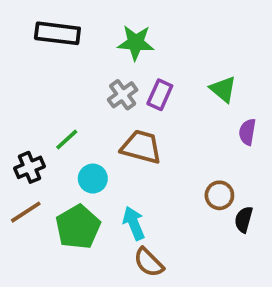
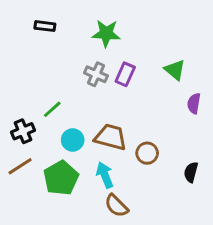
black rectangle: (57, 33) -> (45, 26), size x0.6
gray cross: (123, 95) -> (96, 74), turned -30
brown trapezoid: (141, 147) -> (111, 137), moved
brown circle: (219, 195) -> (147, 153), moved

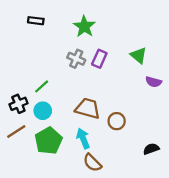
green star: (106, 33) -> (84, 26), turned 30
purple semicircle: (194, 103) -> (154, 82), turned -84
cyan circle: (73, 140) -> (43, 111), moved
black semicircle: (191, 172) -> (151, 149), moved, turned 56

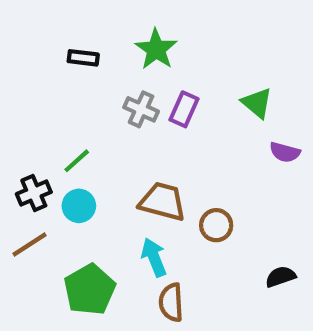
black rectangle: (36, 21) -> (83, 58), moved
green pentagon: (48, 141) -> (90, 290), moved
brown semicircle: (92, 163) -> (171, 302), turned 42

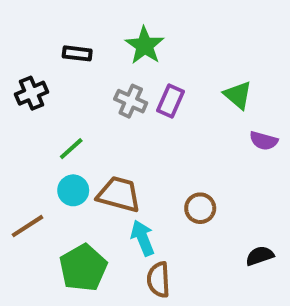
black cross: (34, 193) -> (32, 93), moved
brown trapezoid: (163, 202) -> (119, 194), moved

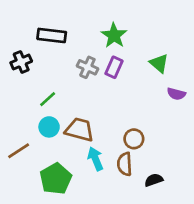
green star: (145, 45) -> (114, 35), moved
black rectangle: (77, 53) -> (52, 35), size x1.5
black semicircle: (260, 256) -> (154, 180), moved
brown semicircle: (159, 280) -> (125, 164), moved

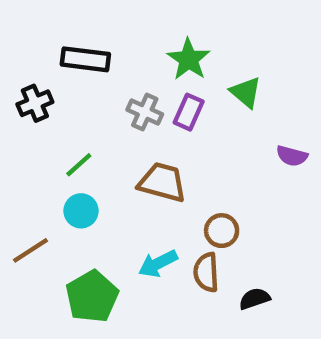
green triangle: (159, 63) -> (246, 92), moved
brown trapezoid: (80, 130) -> (162, 182), moved
cyan arrow: (95, 159) -> (158, 264), turned -95

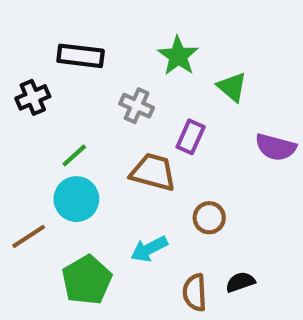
purple rectangle: (189, 112) -> (191, 137), moved
purple semicircle: (292, 156) -> (276, 147), size x1.4
cyan circle: (81, 211) -> (76, 199), size x1.4
brown semicircle: (206, 272) -> (195, 292), moved

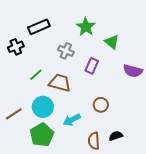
black rectangle: (81, 56) -> (39, 27), turned -30
brown trapezoid: (153, 172) -> (60, 83), moved
cyan circle: (76, 199) -> (43, 107), moved

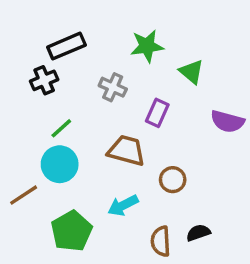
green star: (86, 27) -> (147, 46), turned 30
black cross: (16, 47) -> (44, 80), moved
brown trapezoid: (60, 83) -> (126, 151), moved
cyan circle: (43, 107) -> (60, 164), moved

